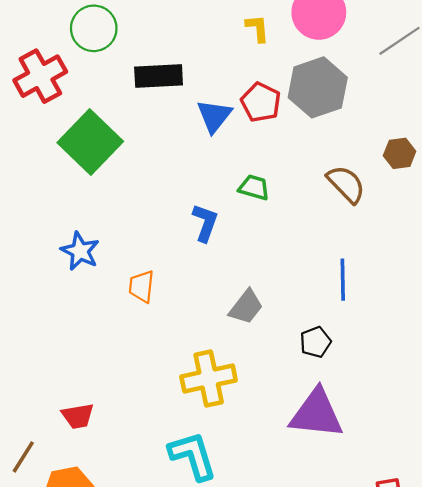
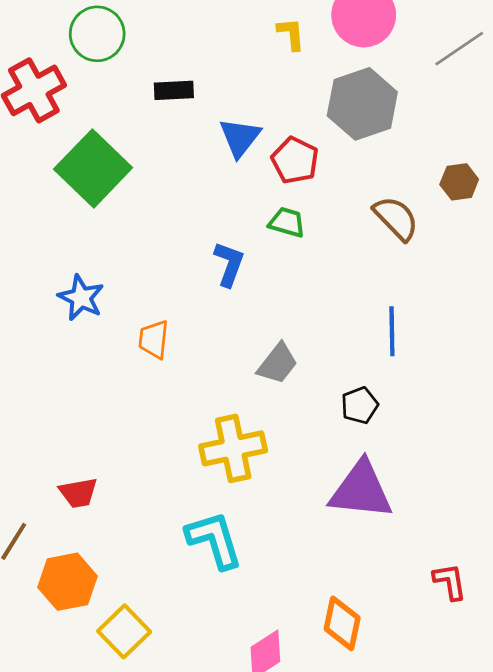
black rectangle: (159, 76) -> (174, 90), size x0.7
red pentagon: (261, 102) -> (295, 160), moved

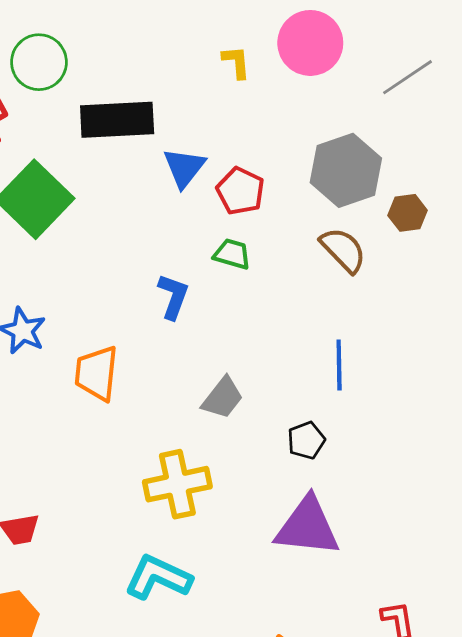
black rectangle: (174, 90) -> (117, 120), size x1.8
gray hexagon: (362, 104) -> (346, 170), moved
orange trapezoid: (154, 339) -> (97, 373), size x1.4
cyan L-shape: (214, 540) -> (158, 577), turned -48

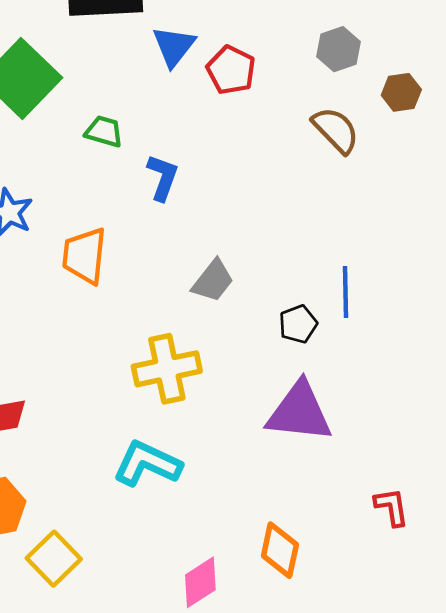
gray hexagon: (346, 170) -> (339, 49), size x0.6
green trapezoid: (232, 254) -> (104, 131), moved
blue line: (339, 365) -> (346, 292), moved

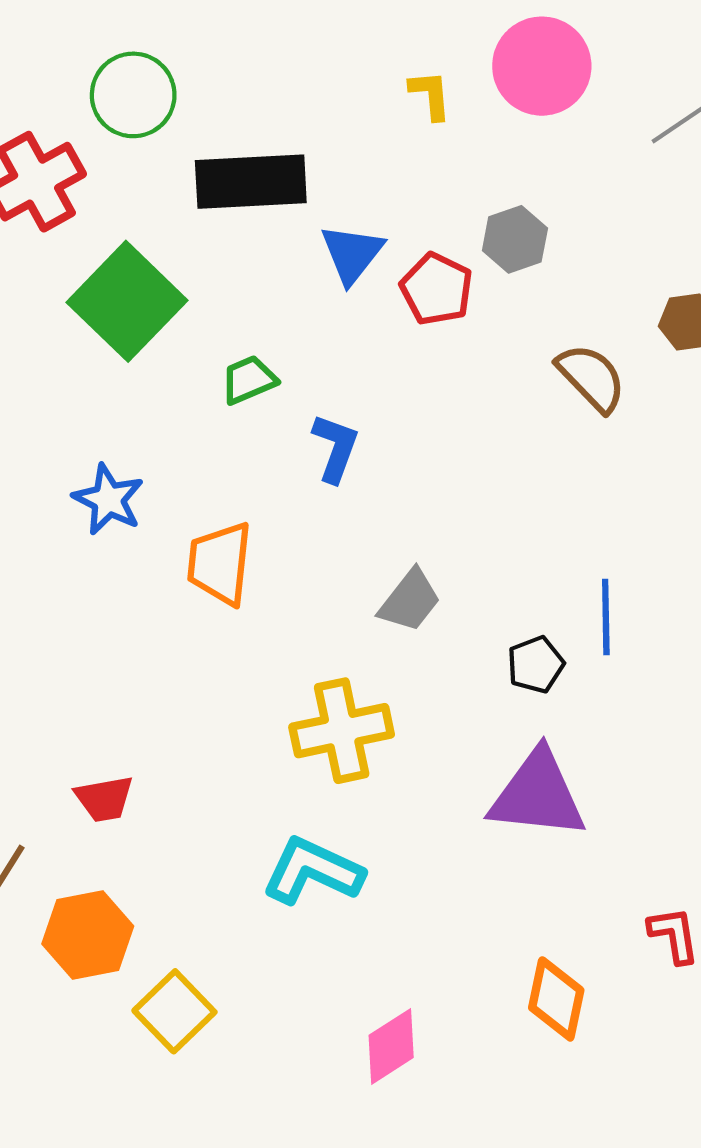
gray hexagon: (339, 49) -> (515, 239), moved
green trapezoid: (104, 131) -> (249, 380), turned -39
orange diamond: (280, 550) -> (556, 999), moved

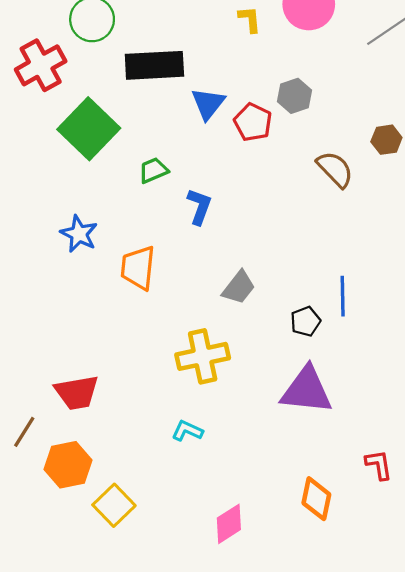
red trapezoid: (104, 799) -> (77, 393), size x1.4
cyan L-shape: (313, 871) -> (187, 431), size x0.6

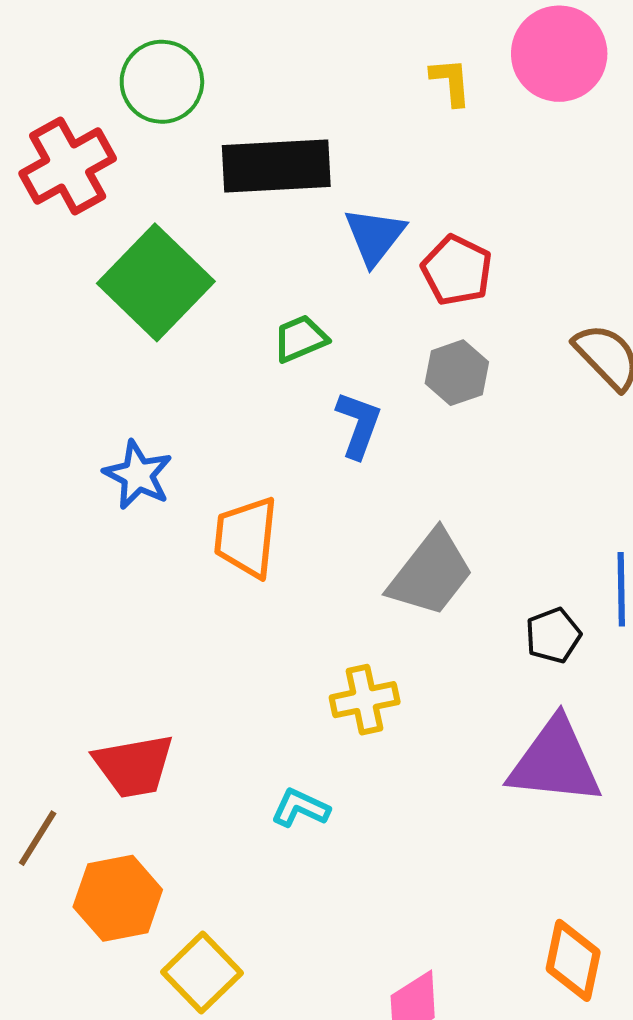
gray hexagon: (295, 96) -> (457, 373), moved
green trapezoid: (153, 170) -> (300, 339), moved
gray trapezoid: (239, 287) -> (431, 573), size x1.4
yellow cross: (203, 356) -> (365, 700), size x0.7
cyan L-shape: (187, 431) -> (300, 808), moved

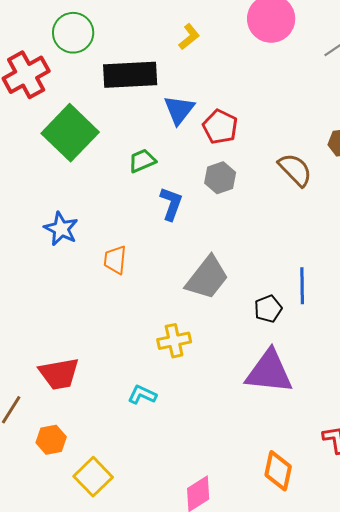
yellow L-shape: (451, 82) -> (189, 37), moved, turned 56
orange trapezoid: (246, 537) -> (115, 260), size x0.7
orange hexagon: (118, 898) -> (51, 440), size x0.7

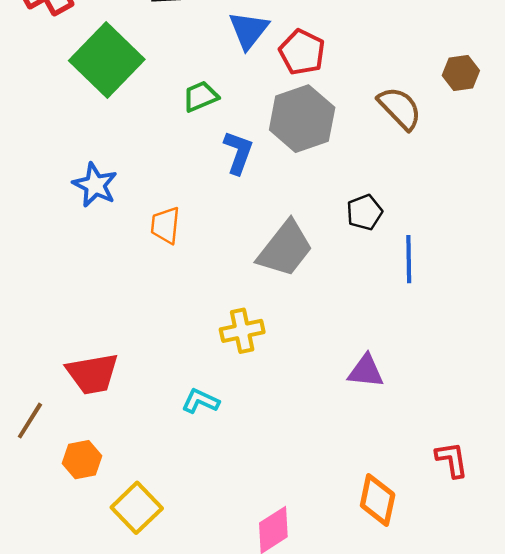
gray hexagon: (220, 178) -> (302, 119), size x1.6
black pentagon: (268, 309) -> (365, 212), moved
purple triangle: (269, 372) -> (366, 371), size x0.6

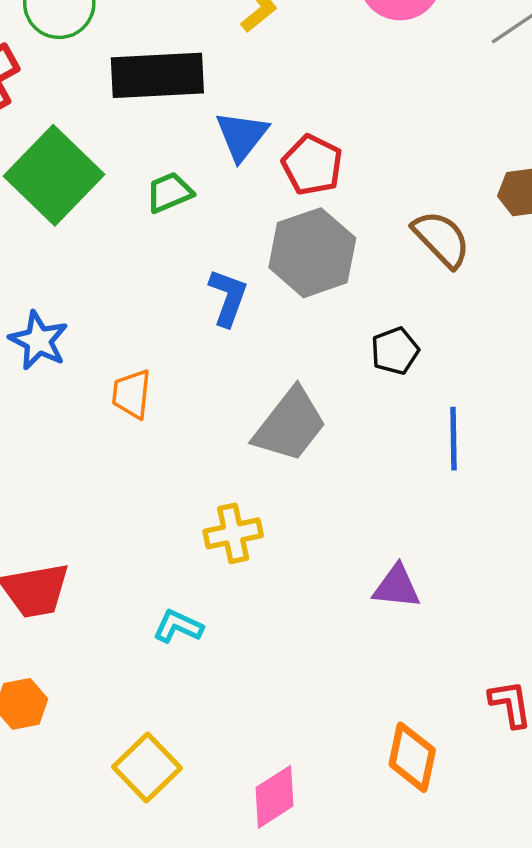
green trapezoid: (200, 96) -> (169, 192), moved
black pentagon: (365, 212) -> (395, 351), moved
yellow square: (137, 508) -> (147, 768), moved

